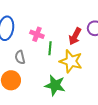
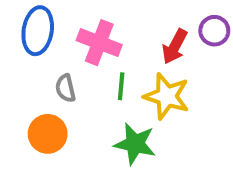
pink cross: (37, 34) -> (99, 43), size x1.5
green line: (50, 48) -> (121, 86), moved

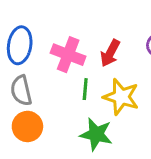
red arrow: (175, 47) -> (110, 53), moved
gray semicircle: (65, 88) -> (21, 91), moved, size x1.4

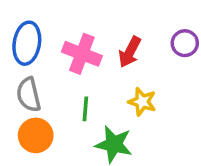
green line: (85, 89) -> (85, 109), moved
yellow star: (121, 97) -> (142, 102), size x0.7

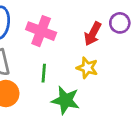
red arrow: (130, 52) -> (93, 34), moved

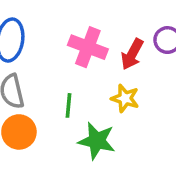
pink cross: (41, 31) -> (88, 47), moved

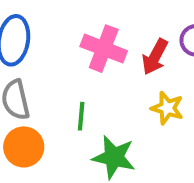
yellow star: (125, 98) -> (167, 108), moved

